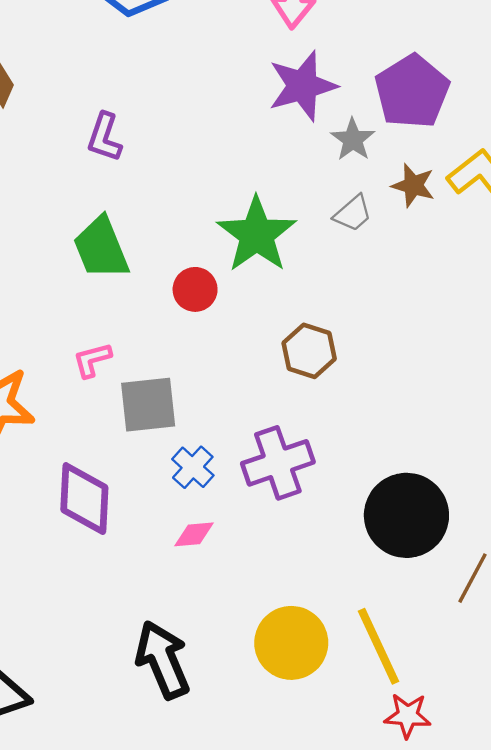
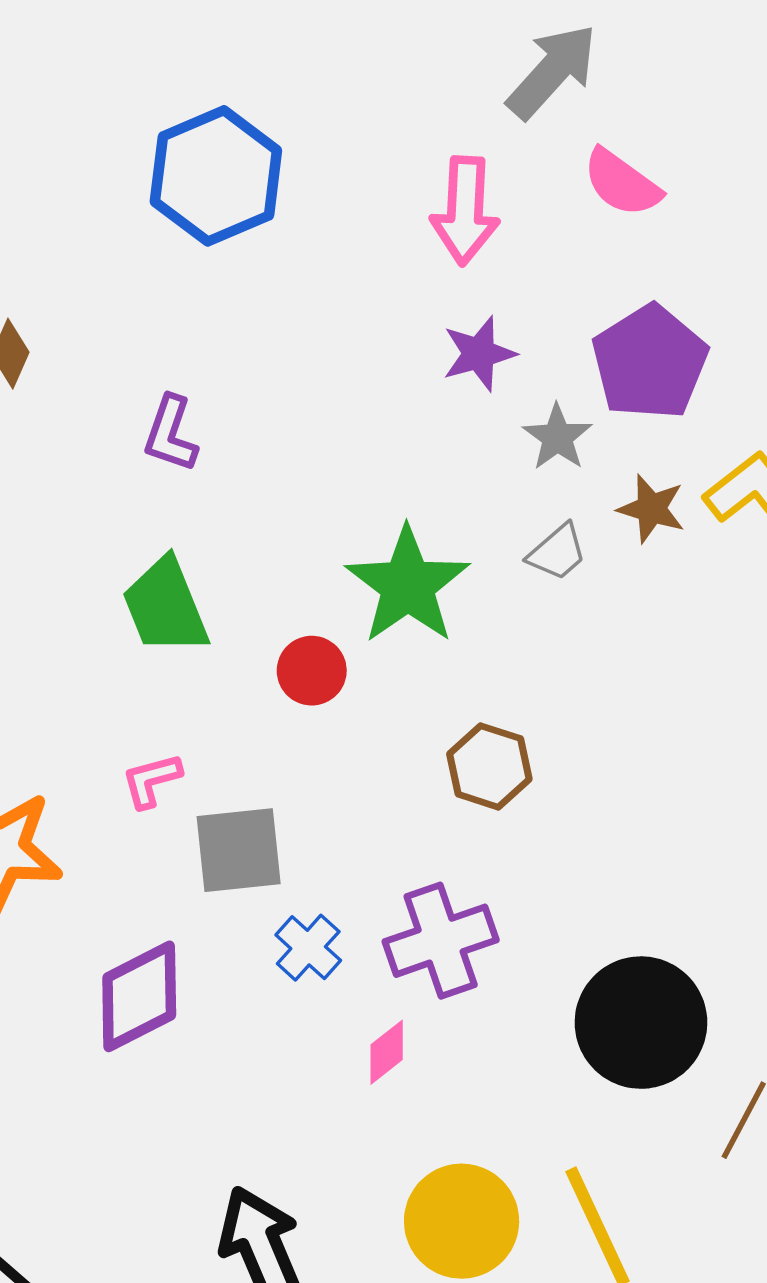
purple star: (302, 86) -> (479, 354), size x0.7
purple diamond: (84, 499) -> (139, 996), turned 60
pink diamond: (194, 534) -> (387, 1052), moved, turned -33

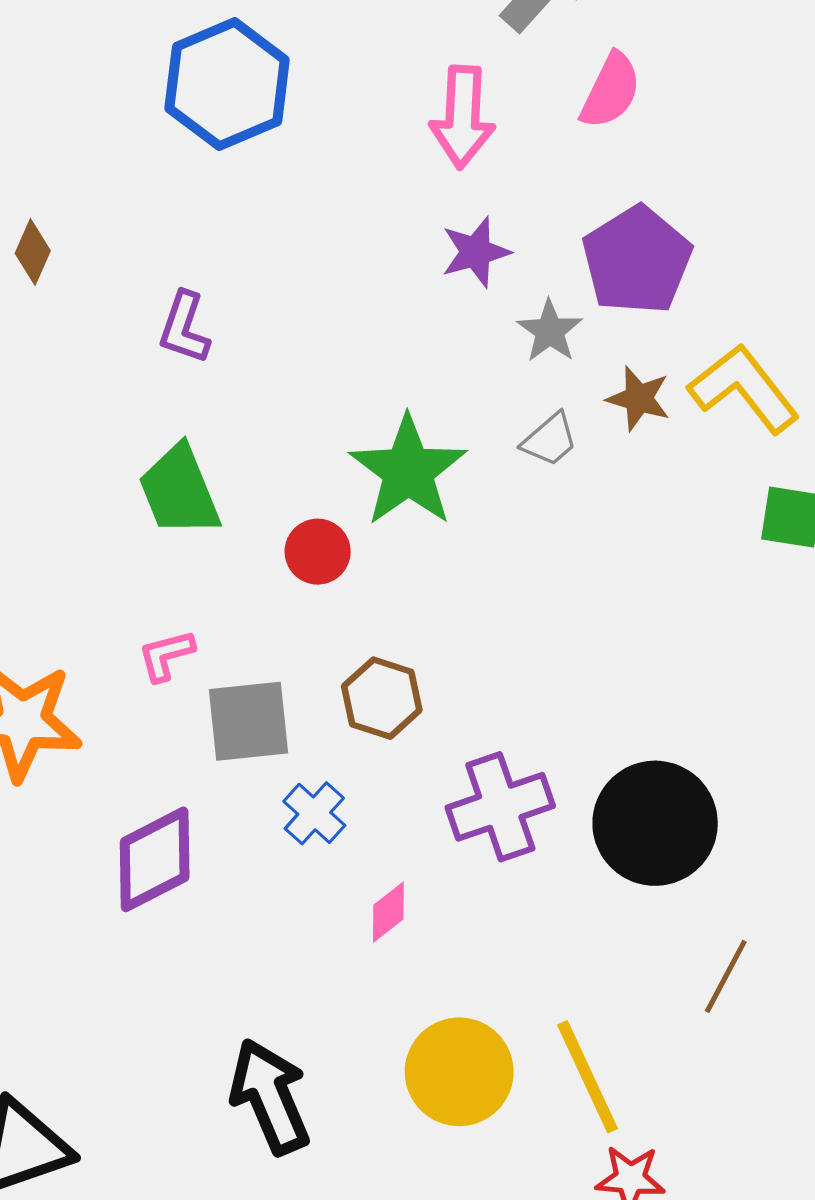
pink semicircle: (622, 183) -> (611, 91), turned -100
brown hexagon: (489, 766) -> (382, 698), moved
purple cross: (441, 941) -> (500, 807), moved
black circle: (641, 1023) -> (655, 823), moved

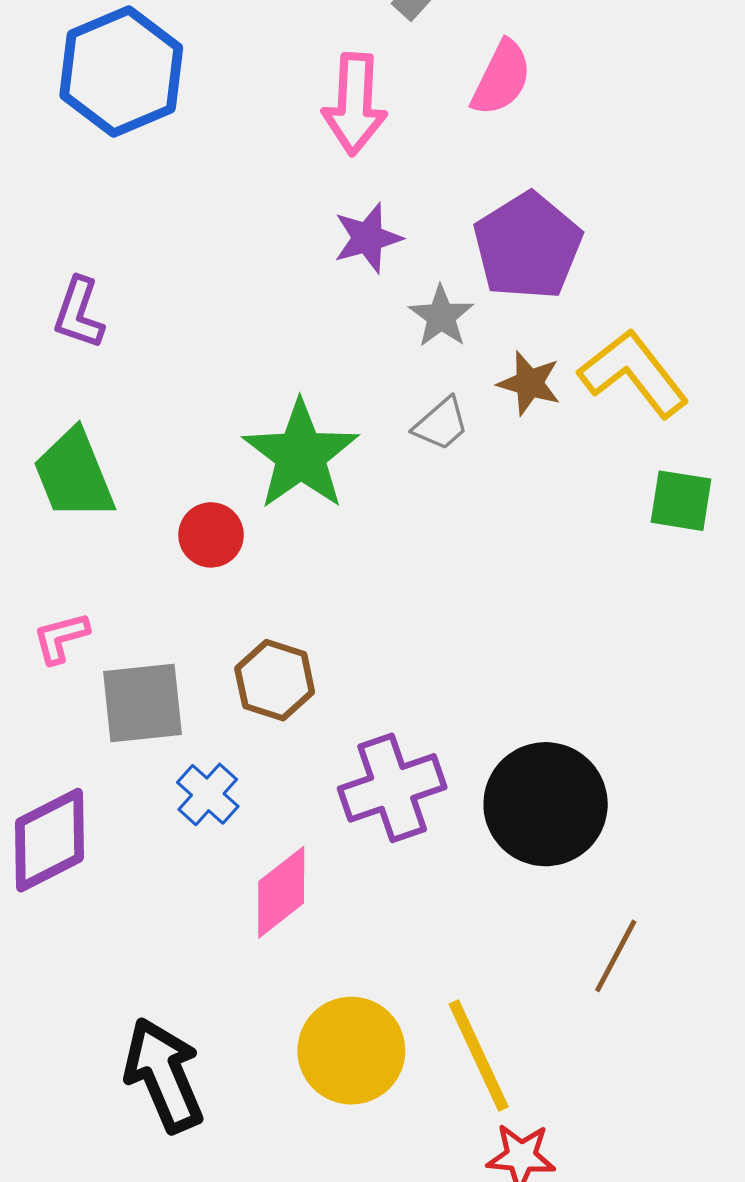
pink diamond: (388, 912) -> (281, 892), size x1.5

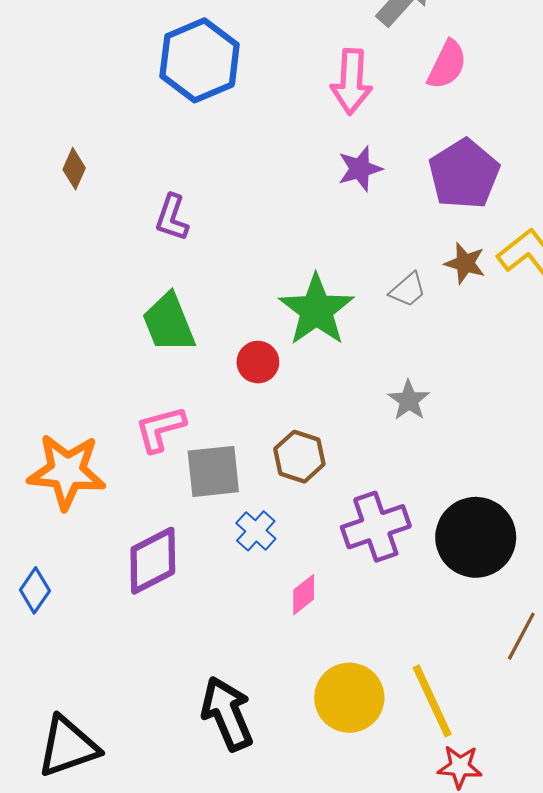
gray star: (441, 316) -> (409, 400), moved
pink L-shape: (61, 638) -> (160, 429), size x1.4
pink diamond: (281, 892) -> (304, 595), size x0.7

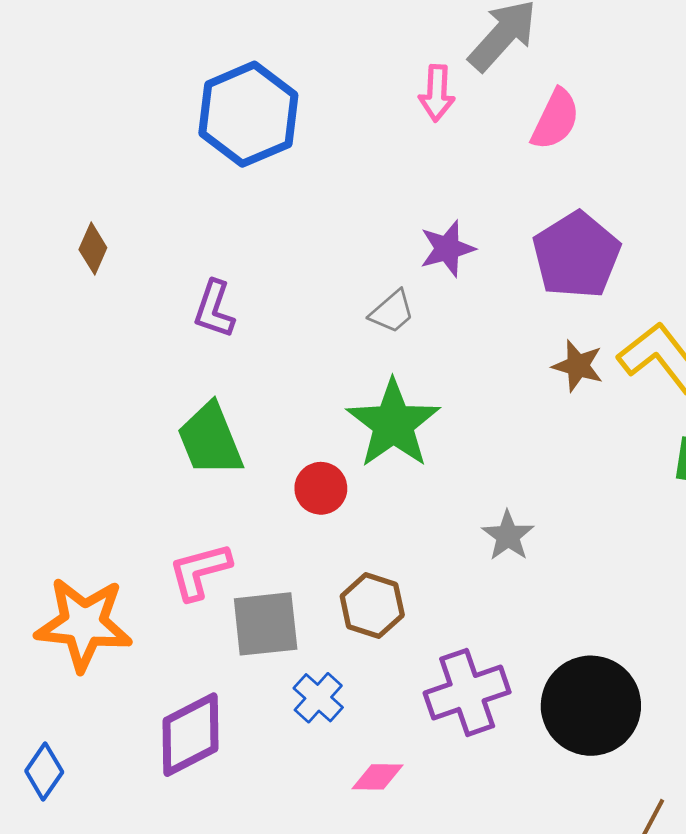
pink arrow: (351, 82) -> (437, 93), moved, size x0.7
gray trapezoid: (408, 290) -> (392, 312), moved
pink diamond: (304, 595) -> (378, 777), turned 39

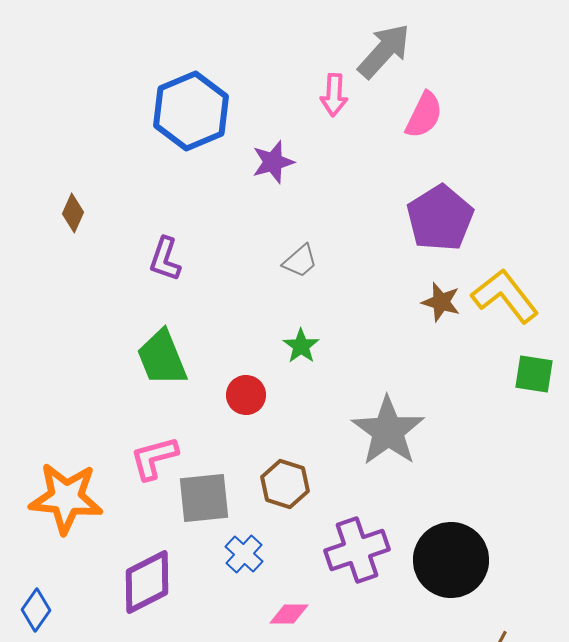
purple star: (447, 249) -> (273, 162), moved
green star: (393, 424) -> (301, 346), size x0.5
gray star: (508, 536) -> (388, 431), size x1.8

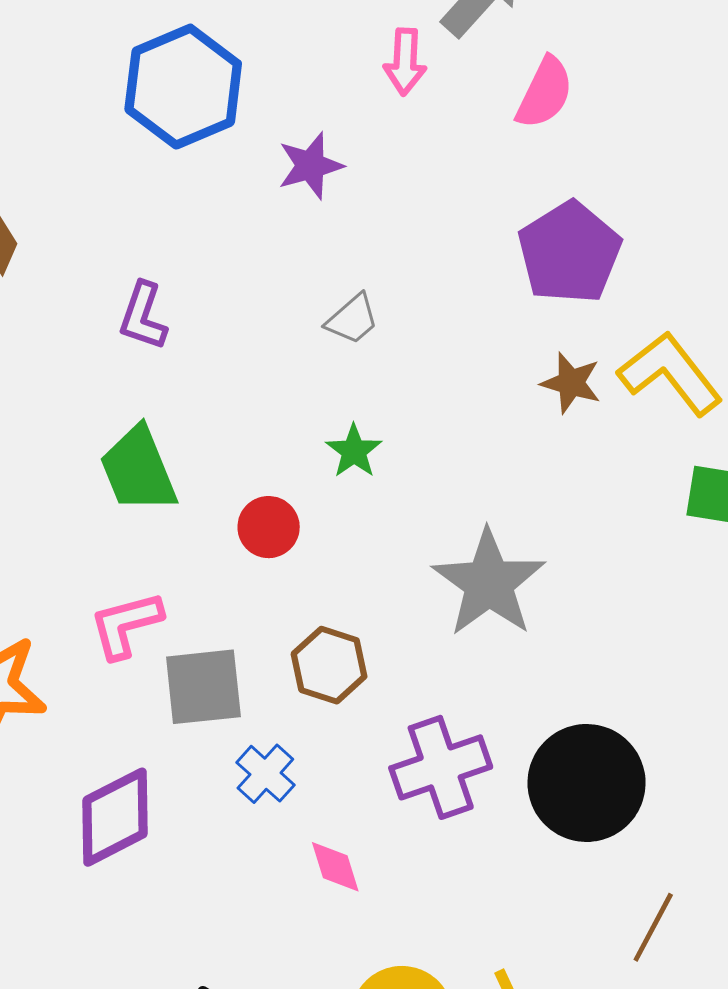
pink diamond: (289, 614) -> (335, 867), turned 72

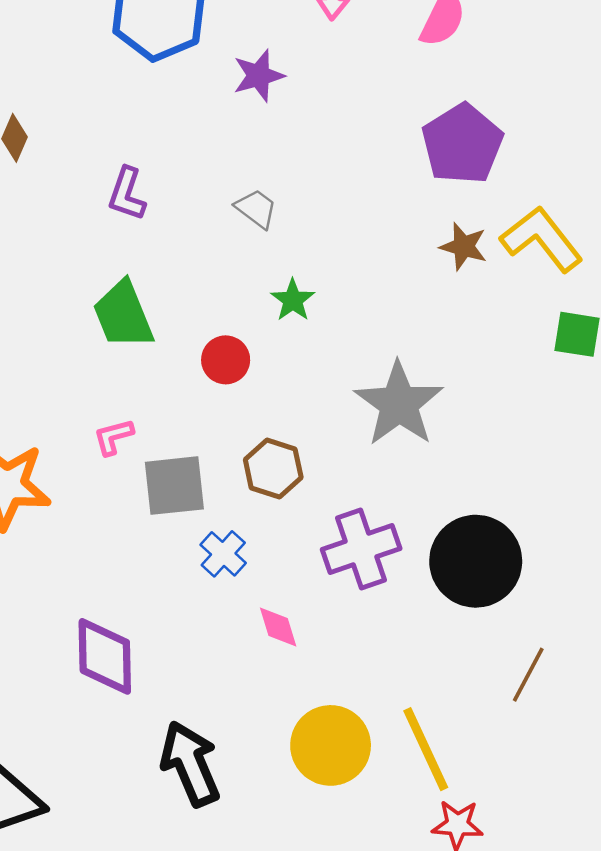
gray trapezoid: (352, 319) -> (256, 209), moved, turned -102
pink L-shape: (126, 625) -> (113, 437), size x0.7
purple diamond: (115, 817) -> (105, 656), moved, turned -64

